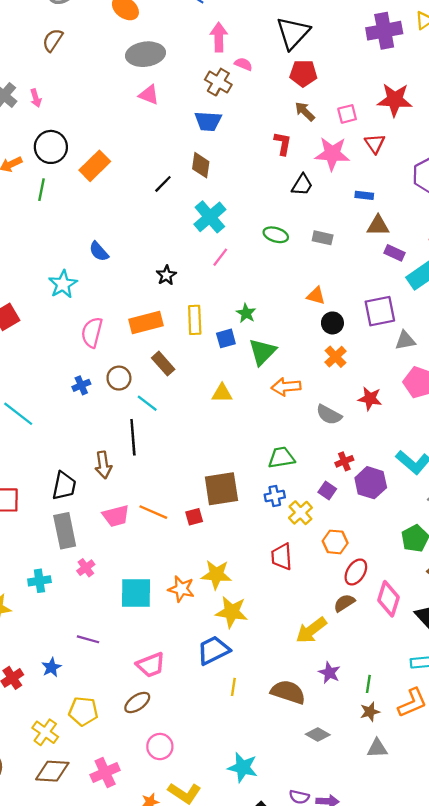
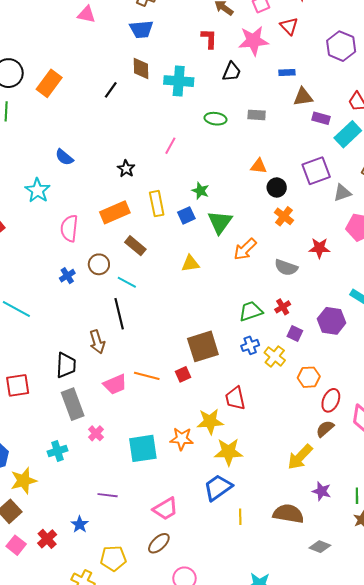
cyan cross: (210, 217) -> (179, 81), moved, turned -36
orange arrow: (286, 387) -> (245, 249), turned -30
red cross: (344, 461) -> (283, 307), moved
red trapezoid: (282, 557) -> (235, 398), moved

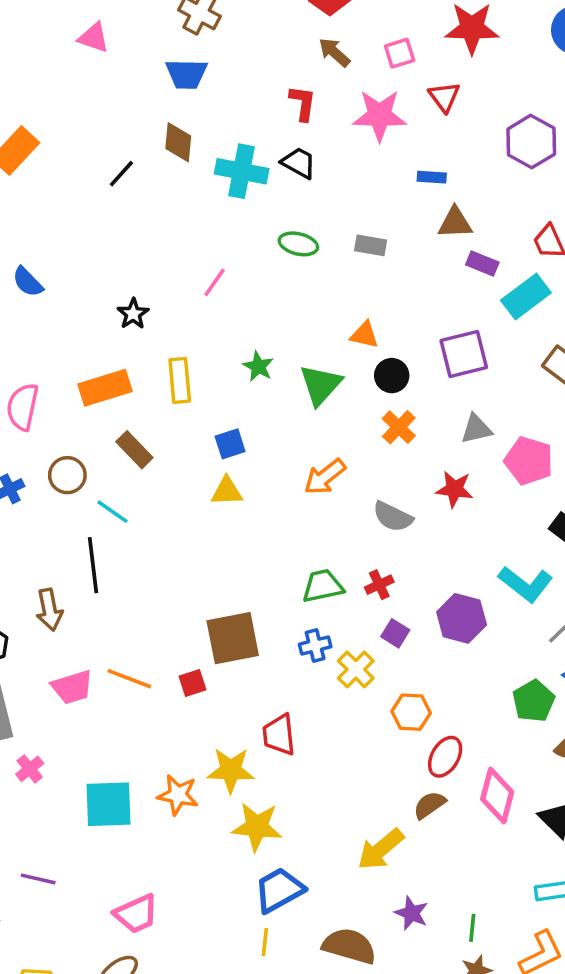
black trapezoid: (232, 72) -> (299, 163), moved, turned -90
gray triangle: (342, 193) -> (476, 429), moved
blue square: (186, 215) -> (230, 444), moved
green triangle: (220, 222) -> (321, 385), moved
blue trapezoid: (218, 488) -> (279, 890), moved

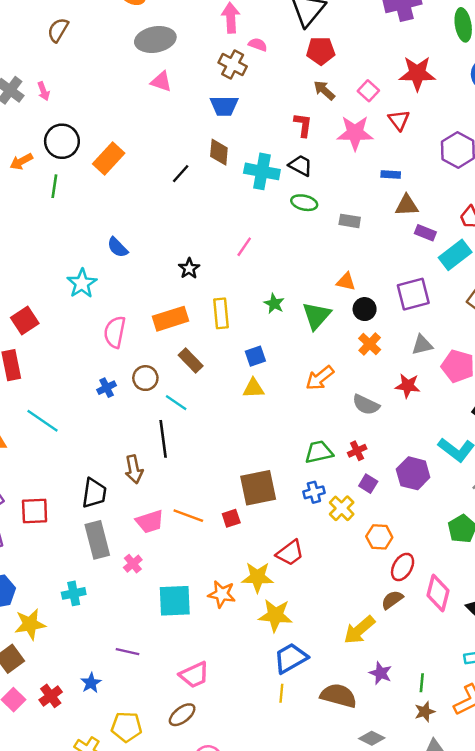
pink square: (400, 53) -> (368, 91), turned -30
green ellipse: (298, 244) -> (304, 203), moved
red trapezoid: (279, 735) -> (290, 553), turned -120
pink cross: (30, 769) -> (133, 564), moved

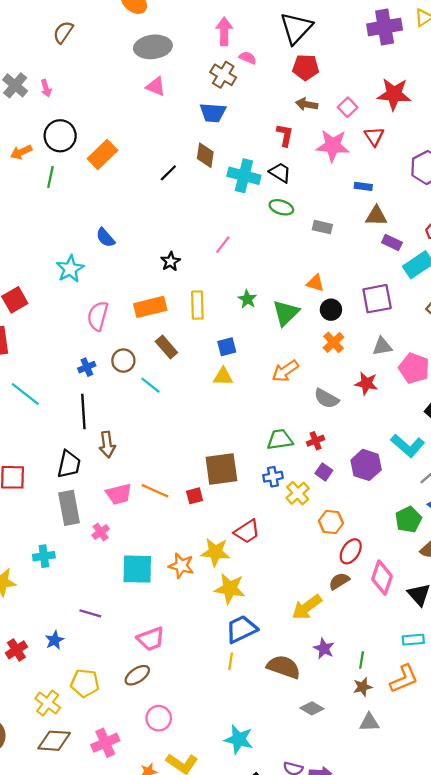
brown arrow: (324, 90) -> (307, 104), turned -35
black line: (163, 439) -> (83, 411), moved

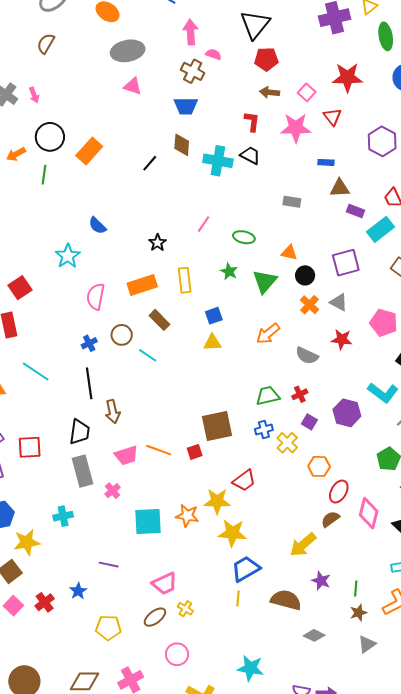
green ellipse: (281, 207) -> (244, 237), moved
gray triangle: (382, 346) -> (339, 302), moved, turned 42
yellow cross: (48, 703) -> (185, 609), moved, size x0.7
gray triangle: (369, 722) -> (367, 644), turned -30

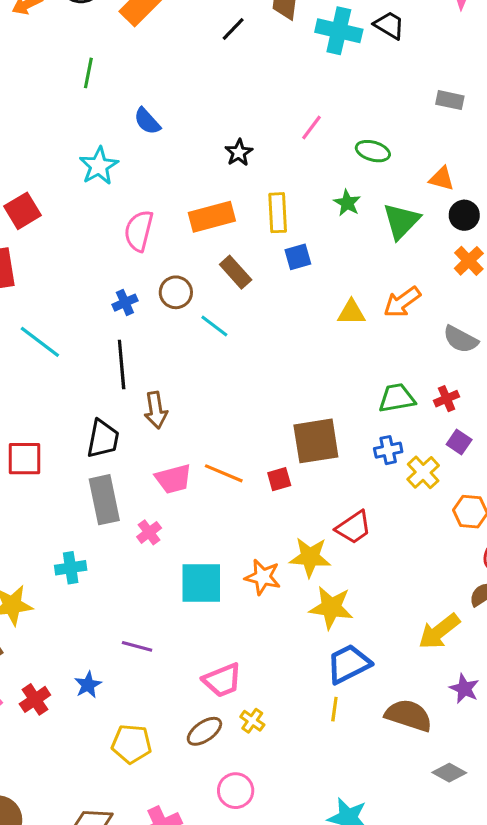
green line: (44, 175) -> (88, 73), moved
blue square: (214, 316) -> (298, 257), moved
yellow triangle: (212, 343) -> (351, 312), moved

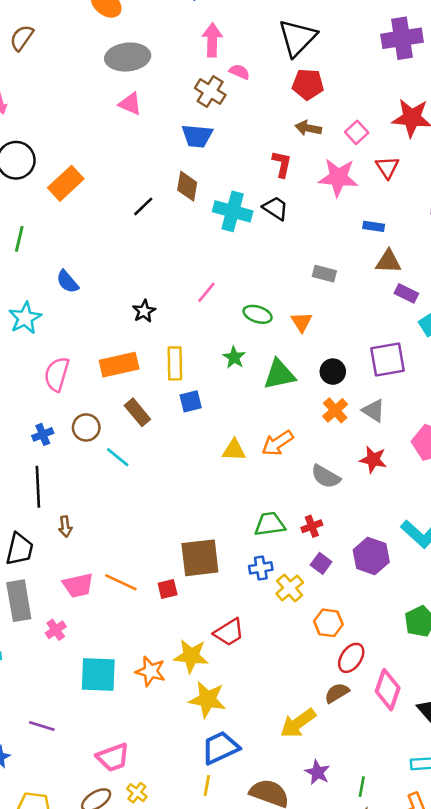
orange triangle: (442, 179) -> (302, 322), moved, turned 40
green triangle: (401, 221) -> (279, 374), turned 32
brown arrow: (156, 410) -> (65, 527), size x0.7

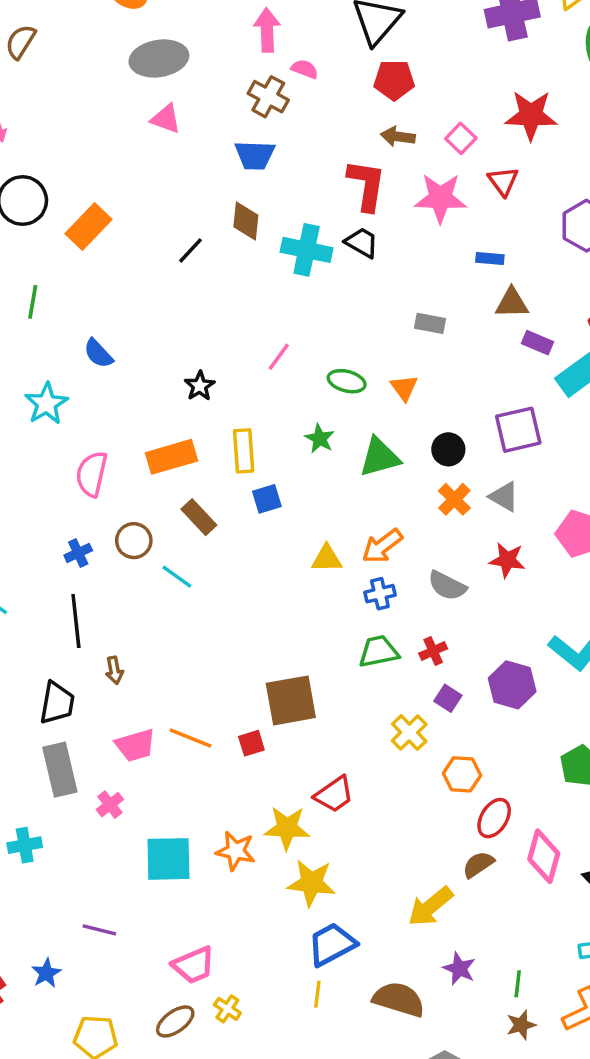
red L-shape: (282, 164) -> (367, 185), size x1.5
blue cross: (261, 568) -> (380, 594), moved

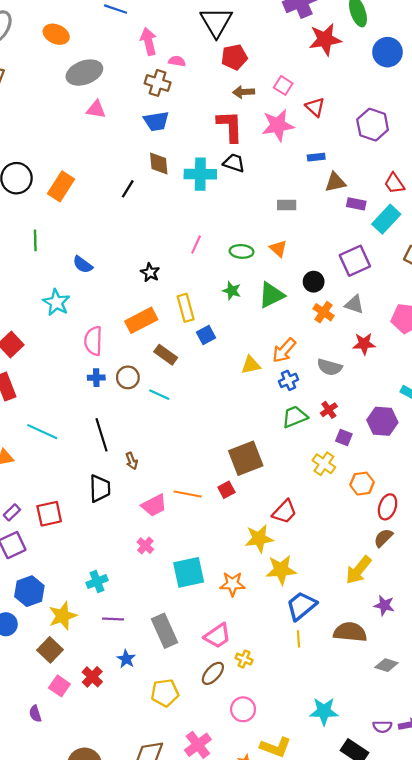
red star: (531, 115) -> (325, 39), moved
blue cross: (78, 553) -> (96, 378), moved, turned 35
gray rectangle: (60, 770) -> (165, 631), moved
orange star: (236, 851) -> (232, 584), moved
purple line: (99, 930) -> (113, 619), moved

